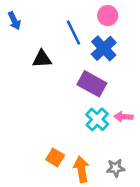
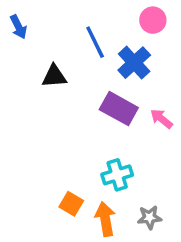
pink circle: (108, 16) -> (153, 20), moved
pink arrow: (123, 117) -> (161, 119), moved, turned 36
cyan cross: (97, 119) -> (117, 175), moved, turned 30

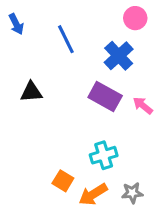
blue line: (95, 42) -> (66, 39), moved
black triangle: (54, 76) -> (31, 92), moved
orange arrow: (105, 219) -> (93, 194), turned -112

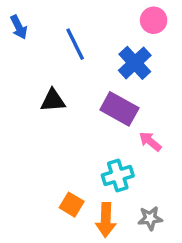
black triangle: (31, 92) -> (53, 100), moved
pink arrow: (143, 105) -> (150, 141), moved
orange arrow: (93, 194) -> (106, 220), turned -56

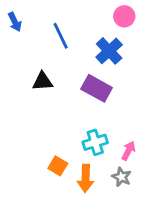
pink arrow: (150, 141) -> (128, 151), moved, turned 78
gray star: (150, 218) -> (122, 177), turned 30

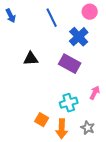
blue line: (61, 36) -> (52, 18), moved
pink arrow: (128, 151) -> (95, 93), moved

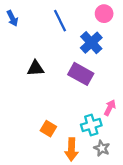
cyan cross: (69, 103) -> (91, 125), moved
orange square: (42, 120) -> (48, 129), moved

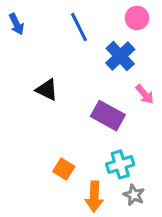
black triangle: (36, 68) -> (47, 90), turned 30
purple rectangle: (81, 74) -> (108, 116), moved
pink arrow: (110, 108) -> (145, 94), moved, turned 112

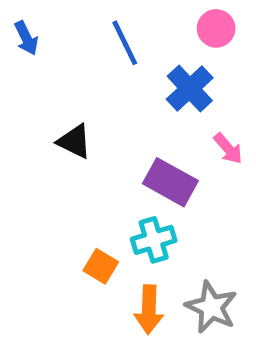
cyan cross: (120, 164) -> (154, 240), moved
gray star: (134, 195) -> (211, 307), size x1.5

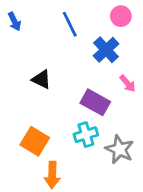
orange square: (101, 266) -> (35, 141), moved, size x1.5
gray star: (211, 307) -> (120, 149), moved
orange arrow: (149, 310) -> (52, 175), moved

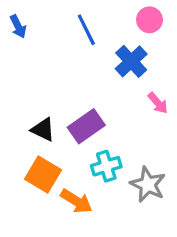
black triangle: (41, 79) -> (43, 130), moved
purple rectangle: (95, 102) -> (86, 126), moved, turned -64
orange arrow: (52, 175) -> (76, 201), moved, turned -60

